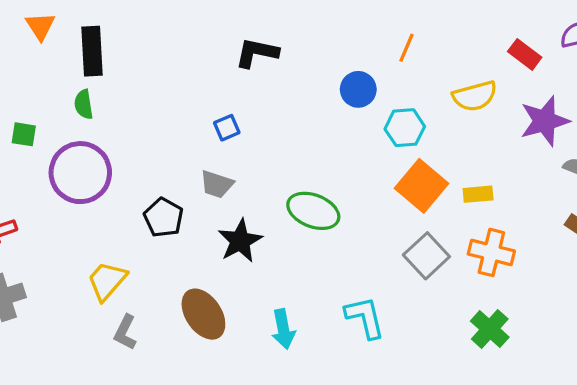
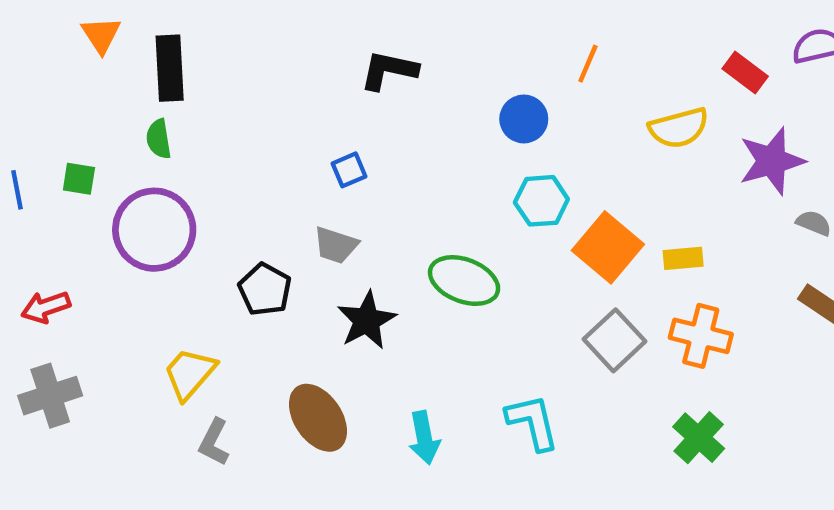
cyan hexagon: (405, 128) -> (541, 201), moved

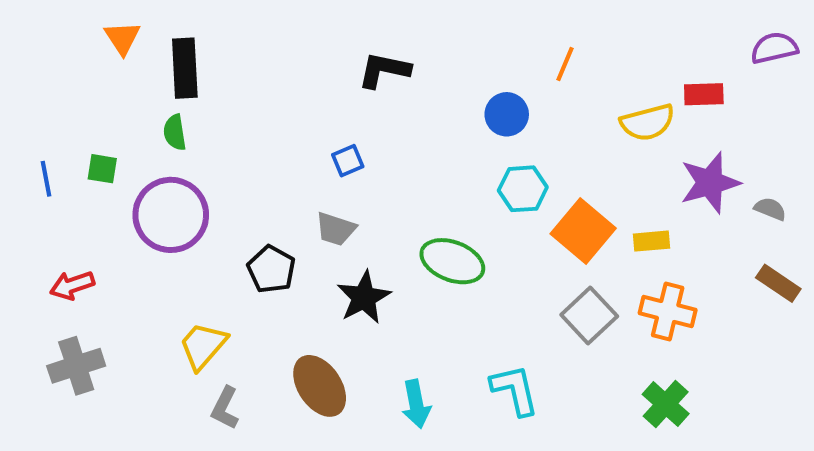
red rectangle: (745, 73) -> (704, 94), moved, turned -39
purple star: (772, 161) -> (710, 183), moved

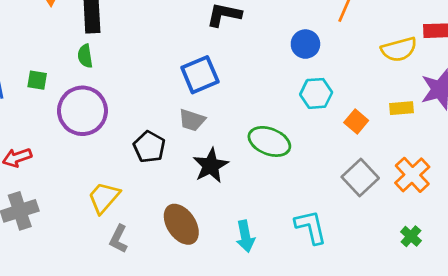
blue square: (348, 161) -> (200, 75), size x1.8
orange square: (583, 231) -> (356, 121), size x0.6
yellow rectangle: (652, 241) -> (402, 108), moved
orange cross: (668, 311) -> (412, 175), turned 33
green cross: (666, 404) -> (411, 236), size x0.7

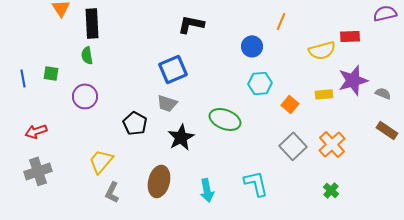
purple circle: (82, 111) -> (85, 96), size x0.7
brown ellipse: (181, 224) -> (159, 181), turned 48

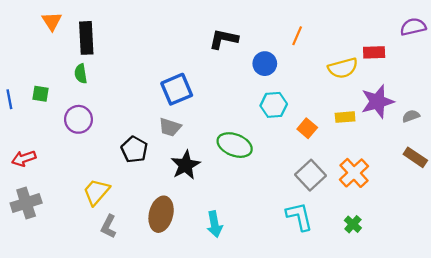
black L-shape: (191, 24) -> (223, 39), moved
gray semicircle: (383, 93) -> (411, 116), turned -42
cyan L-shape: (256, 183) -> (299, 216), moved

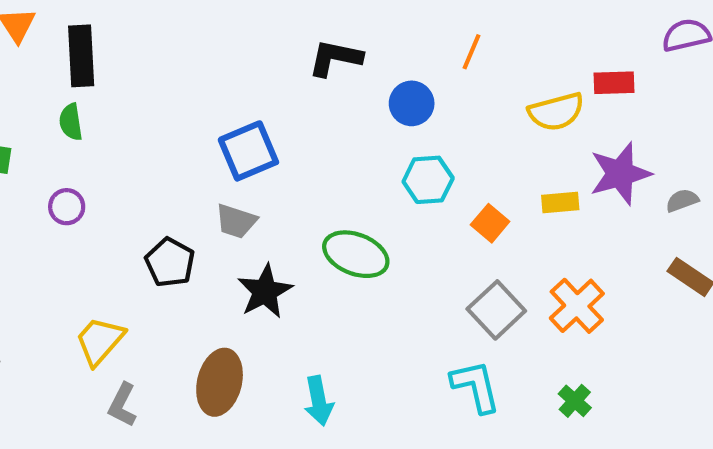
purple circle: (78, 119) -> (67, 207), size x0.7

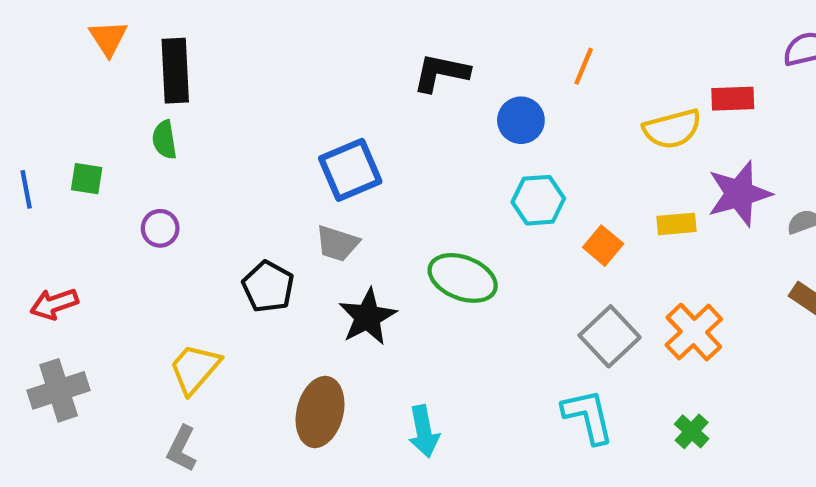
gray L-shape: (122, 405) -> (182, 449), moved

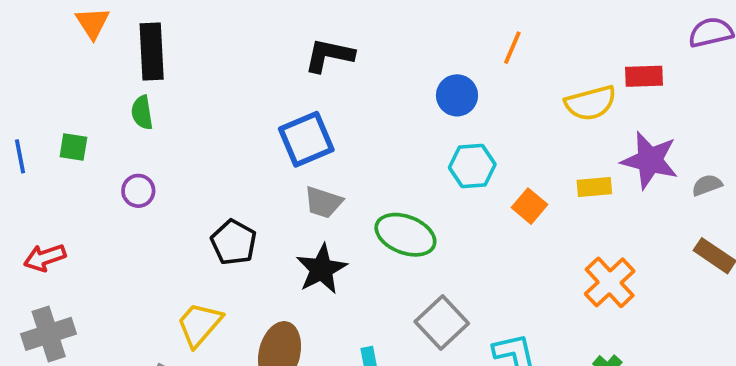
black L-shape: (441, 73) -> (329, 55), moved
purple star: (739, 194) -> (650, 160), turned 30
gray trapezoid: (337, 243) -> (323, 202), moved
gray square: (610, 336) -> (442, 322), moved
yellow trapezoid: (195, 369) -> (199, 324), moved

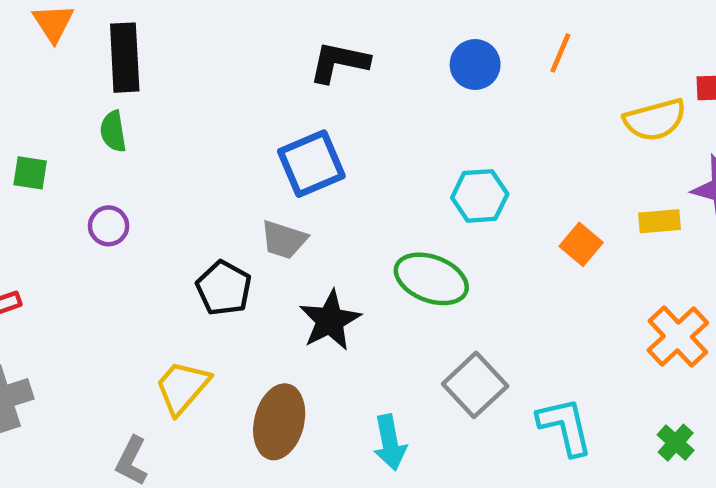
blue circle: (457, 95) -> (475, 65), moved
cyan hexagon: (472, 166) -> (480, 196), moved
gray trapezoid: (323, 202) -> (284, 240), moved

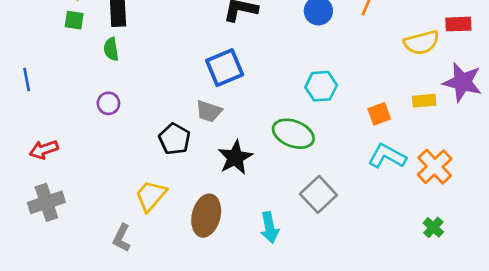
green square: (30, 173) -> (74, 20), moved
orange square: (581, 244) -> (379, 114), turned 30
cyan L-shape: (565, 426) -> (387, 156), moved, turned -48

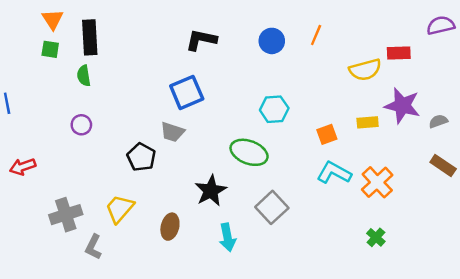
black star: (235, 157) -> (211, 191), moved
gray cross: (46, 202) -> (66, 215), moved
brown ellipse: (206, 216) -> (170, 227), size x0.7

